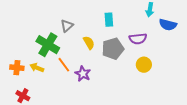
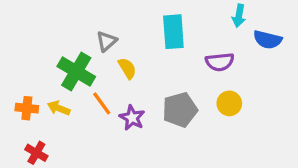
cyan rectangle: (109, 20) -> (173, 32), size x1.5
yellow semicircle: (89, 43) -> (127, 68), moved
gray pentagon: (113, 49) -> (180, 110), moved

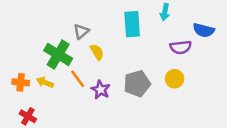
cyan arrow: (239, 16) -> (165, 12), moved
purple semicircle: (220, 62) -> (181, 47), moved

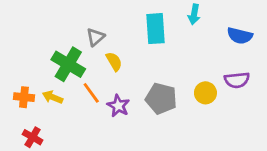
purple semicircle: (181, 47) -> (237, 80), moved
gray pentagon: (137, 84) -> (161, 99), turned 30

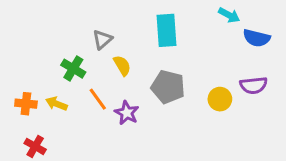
cyan arrow: (194, 14) -> (229, 15), moved, turned -72
green cross: (68, 64) -> (73, 69), size x0.7
gray pentagon: (161, 99) -> (168, 87), moved

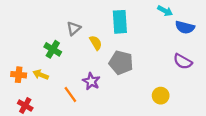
yellow semicircle: (122, 65) -> (96, 43), moved
purple semicircle: (254, 85) -> (183, 61), turned 36
orange line: (98, 99) -> (70, 95), moved
yellow circle: (220, 99) -> (161, 96), moved

